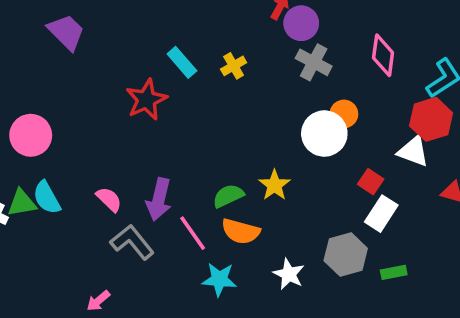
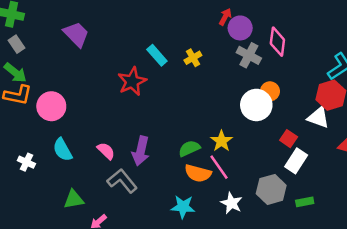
pink diamond: (383, 55) -> (277, 42), moved
green triangle: (22, 203) -> (74, 199), moved
pink line: (193, 233) -> (219, 167), moved

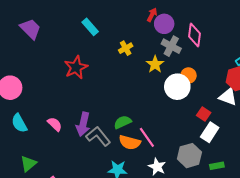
cyan rectangle: (157, 55) -> (90, 27), moved
yellow star: (221, 141) -> (155, 64), moved
gray L-shape: (122, 181) -> (98, 136), moved
green triangle: (74, 199) -> (28, 164), turned -30

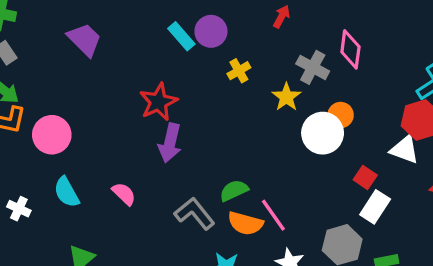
purple circle: (164, 24) -> (211, 31), moved
purple arrow: (83, 124) -> (170, 143), moved

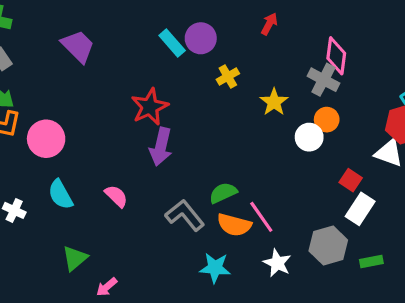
gray cross: (313, 67) -> (323, 80), moved
white circle: (323, 133) -> (309, 137), size x0.7

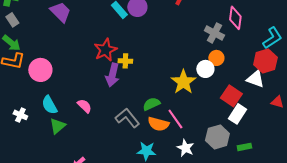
pink diamond: (336, 56) -> (235, 18), moved
yellow cross: (228, 77) -> (125, 61), moved, turned 32
yellow star: (274, 102) -> (183, 82), moved, size x1.4
red square: (351, 180) -> (231, 96), size x1.5
green triangle: (75, 258) -> (57, 126), moved

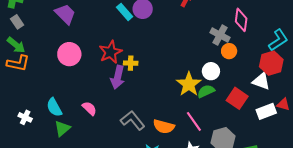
orange circle: (216, 58) -> (229, 51), moved
pink circle: (40, 70) -> (69, 54), moved
green semicircle: (151, 104) -> (206, 91), moved
white rectangle: (237, 114) -> (266, 111), moved, turned 36
pink line: (175, 119) -> (194, 121), moved

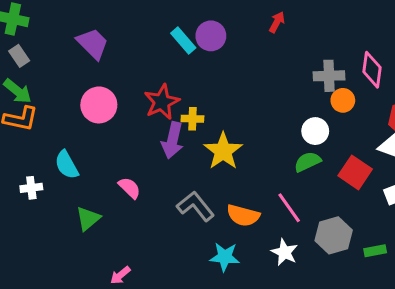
pink diamond: (241, 20) -> (372, 70), moved
gray cross: (220, 35) -> (329, 76), turned -30
yellow star: (189, 84) -> (223, 151), moved
cyan semicircle: (54, 107) -> (67, 165), moved
white cross: (25, 117) -> (31, 188), moved, turned -32

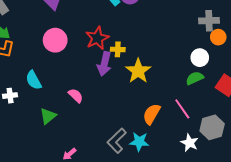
gray L-shape: (196, 206) -> (117, 141), moved, turned -95
orange semicircle: (243, 215) -> (152, 114), turned 105
white star: (285, 252) -> (190, 143), moved

